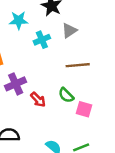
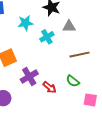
gray triangle: (69, 31) -> (69, 26), turned 40
pink square: (84, 109) -> (90, 100), moved

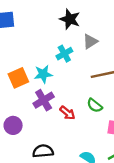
cyan star: (25, 23) -> (43, 74), moved
gray triangle: (69, 26) -> (90, 41), turned -32

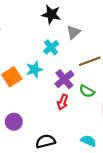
purple cross: (44, 100) -> (64, 79), moved
red arrow: (67, 113) -> (63, 102), turned 80

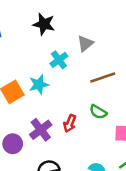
black star: (51, 14) -> (44, 24), moved
purple cross: (64, 79) -> (41, 130), moved

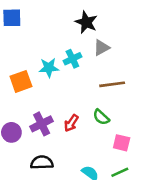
black star: (44, 24) -> (86, 22), moved
cyan star: (39, 85) -> (49, 68), moved

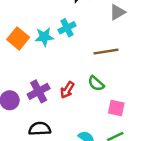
gray triangle: (101, 48) -> (117, 12), moved
orange square: (21, 81) -> (18, 38), moved, turned -30

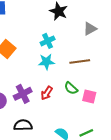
cyan star: (44, 37) -> (46, 62), moved
pink square: (116, 108) -> (89, 97), moved

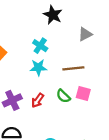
cyan cross: (48, 41) -> (40, 46), turned -32
pink square: (89, 97) -> (83, 93), moved

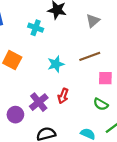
cyan cross: (40, 46) -> (36, 28), moved
green semicircle: (63, 96) -> (101, 104), moved

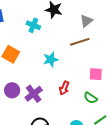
brown line: (90, 56) -> (80, 42), moved
red arrow: (63, 96) -> (64, 88), moved
purple circle: (15, 115) -> (12, 90), moved

